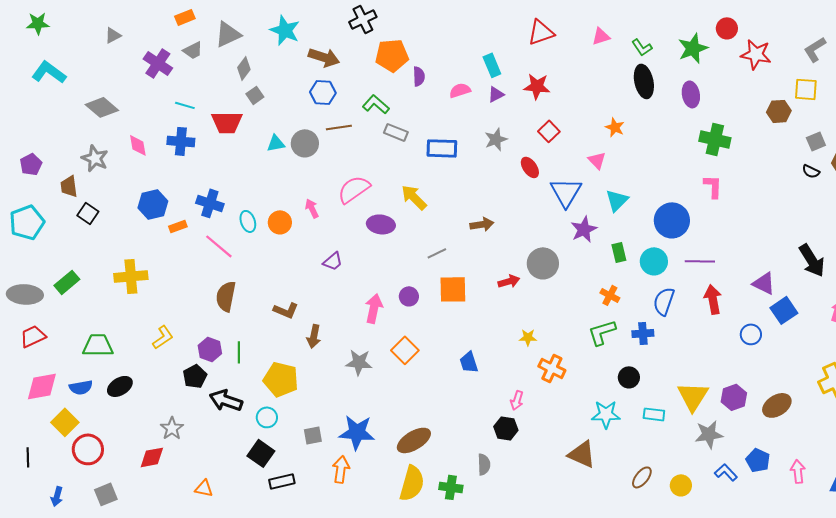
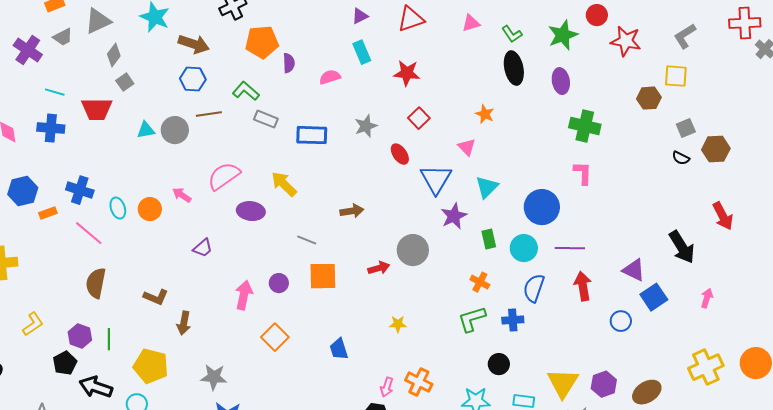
purple triangle: (496, 94) -> (360, 16), moved
pink arrow: (312, 208) -> (182, 195), turned -30
gray line: (437, 253) -> (307, 240), turned 48
gray star: (359, 362) -> (214, 377), moved
orange cross: (552, 368) -> (419, 382), moved

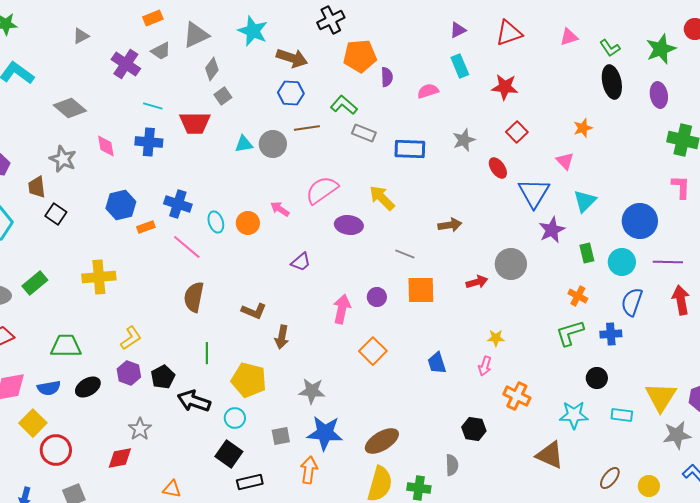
orange star: (485, 114) -> (583, 128), turned 30
purple hexagon: (80, 336) -> (129, 373), moved
pink arrow: (387, 387) -> (485, 366), moved

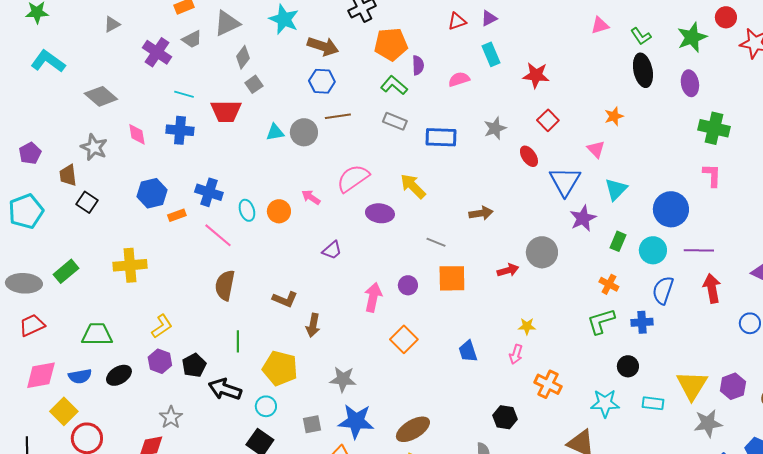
red triangle: (509, 33) -> (457, 21), moved, size x0.7
green L-shape: (344, 105) -> (394, 85), moved
green rectangle: (587, 253) -> (618, 241), turned 36

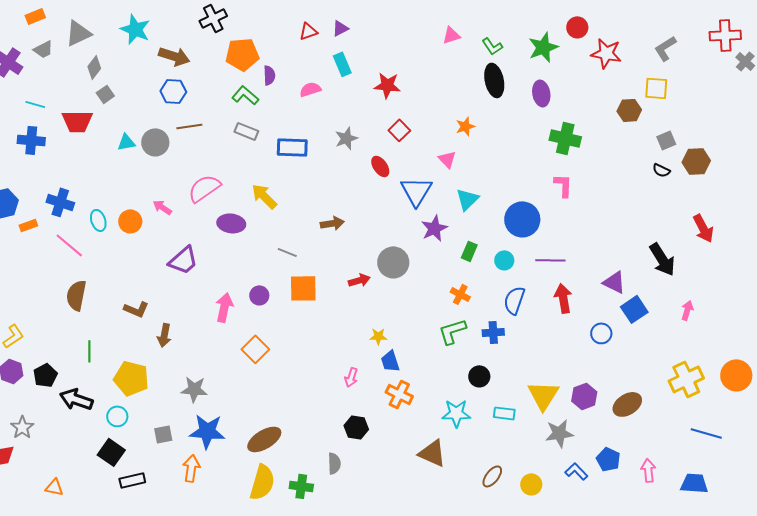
purple trapezoid: (332, 250) -> (183, 260), size x1.5
cyan circle: (653, 250) -> (504, 260), size x0.7
blue trapezoid: (468, 351) -> (390, 361), moved
pink arrow: (516, 354) -> (351, 377), moved

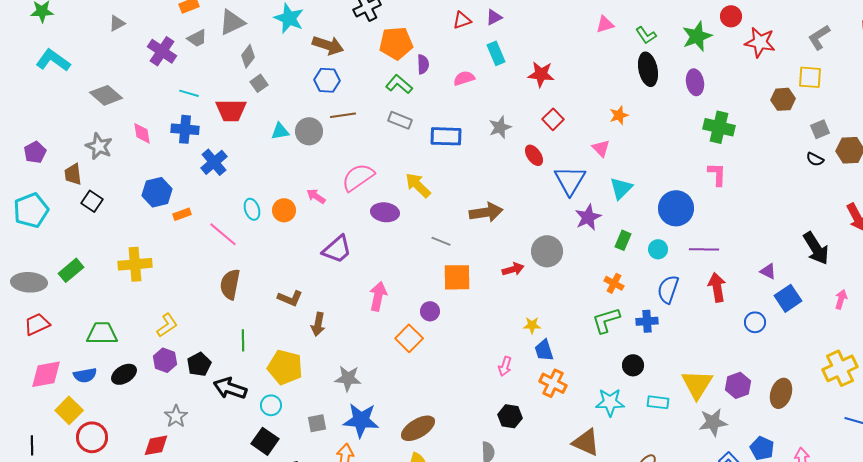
blue cross: (60, 202) -> (214, 162), moved, turned 32
brown arrow: (332, 223) -> (486, 212), size x1.4
purple triangle: (614, 282) -> (768, 271), size x0.7
purple circle: (259, 295) -> (430, 311), moved
brown ellipse: (627, 404) -> (781, 393), turned -40

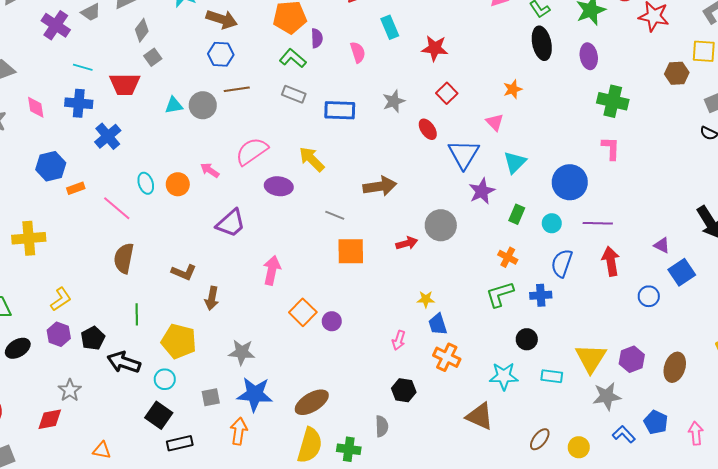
pink semicircle: (464, 78) -> (358, 52), turned 90
purple circle: (430, 311) -> (332, 321), moved

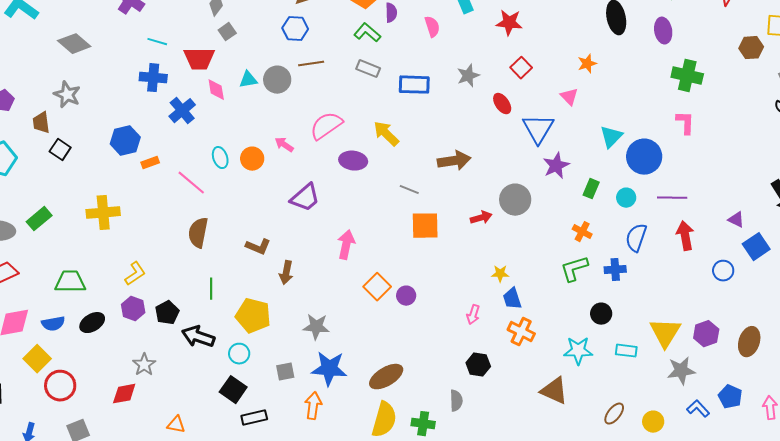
pink diamond: (36, 107) -> (216, 90), moved
cyan triangle: (515, 162) -> (611, 137), moved

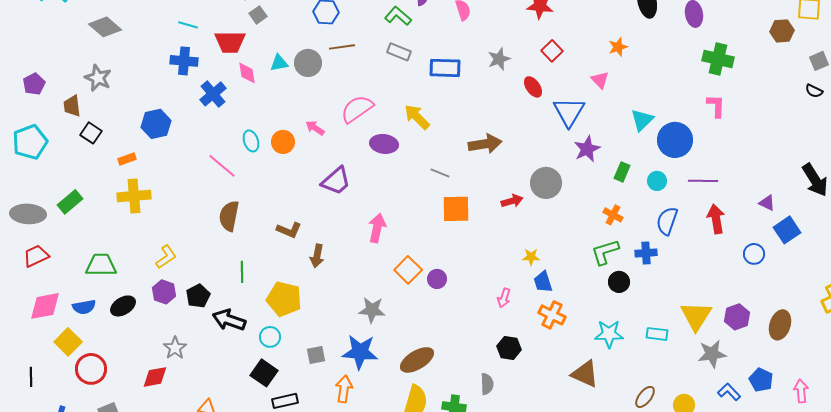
orange rectangle: (150, 163) -> (127, 159), moved
black circle: (601, 314) -> (619, 282), moved
gray star: (316, 327) -> (372, 310), moved

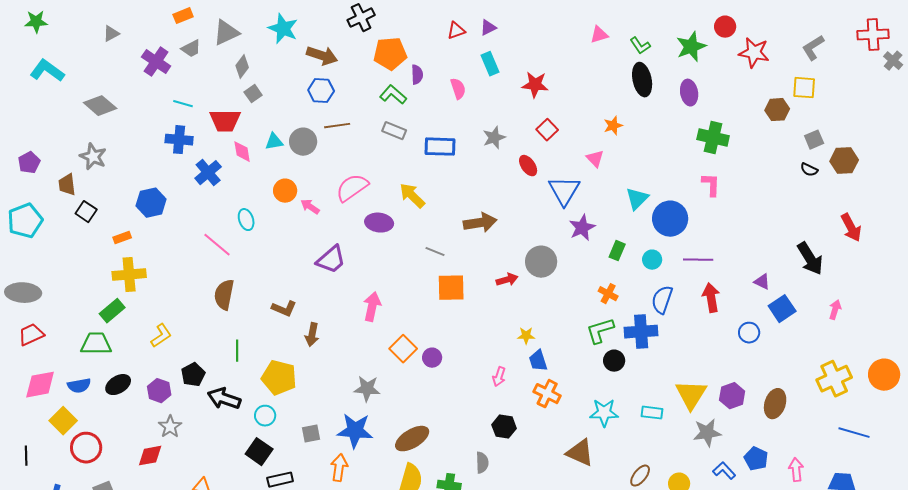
orange circle: (283, 142) -> (285, 191), moved
green rectangle: (70, 202) -> (112, 311), moved
blue cross: (646, 253) -> (641, 332), size x1.5
purple hexagon: (164, 292) -> (159, 391), moved

